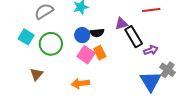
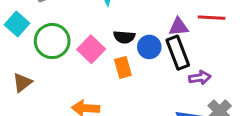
purple triangle: (121, 24) -> (179, 27), moved
blue circle: (82, 35) -> (149, 47), moved
pink square: (86, 55) -> (91, 49), moved

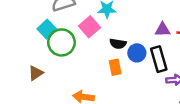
cyan square: (17, 24) -> (47, 29), moved
purple triangle: (179, 27) -> (163, 30), moved
pink square: (91, 49) -> (89, 27), moved

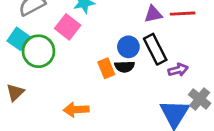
black semicircle: (118, 44) -> (125, 67), moved

